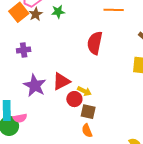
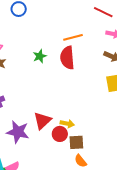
green star: (58, 12) -> (40, 56), moved
red semicircle: (95, 43) -> (67, 58), moved

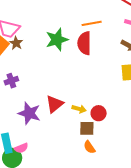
green star: (40, 56) -> (57, 40), size x1.6
red circle: (60, 134) -> (99, 113), moved

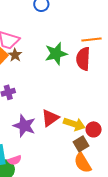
yellow arrow: (79, 109) -> (74, 124), size x1.5
brown square: (87, 128) -> (81, 144), turned -35
orange semicircle: (89, 147) -> (83, 163), size x1.5

